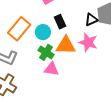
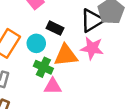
black triangle: (91, 20) -> (92, 20), size x1.5
black rectangle: (60, 22) -> (55, 28), turned -32

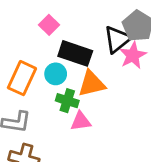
black rectangle: (55, 28) -> (75, 53), size x1.6
pink star: (92, 48) -> (133, 55), moved, turned -30

